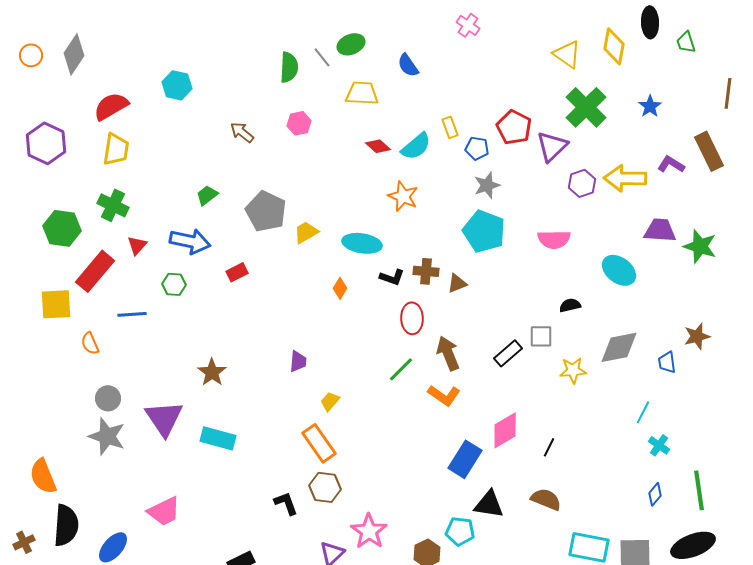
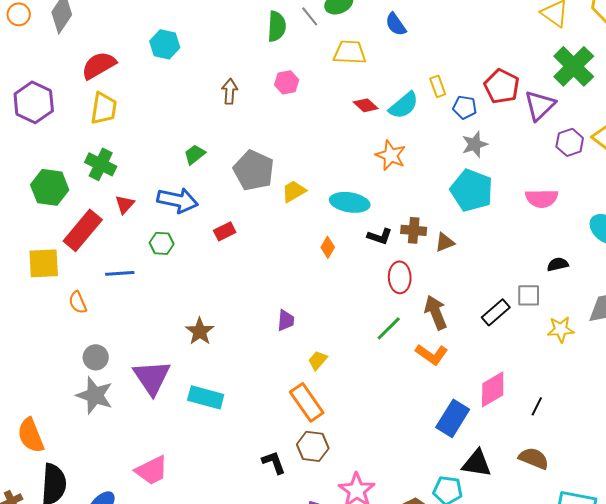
brown arrow: (242, 132) -> (230, 91), turned 55

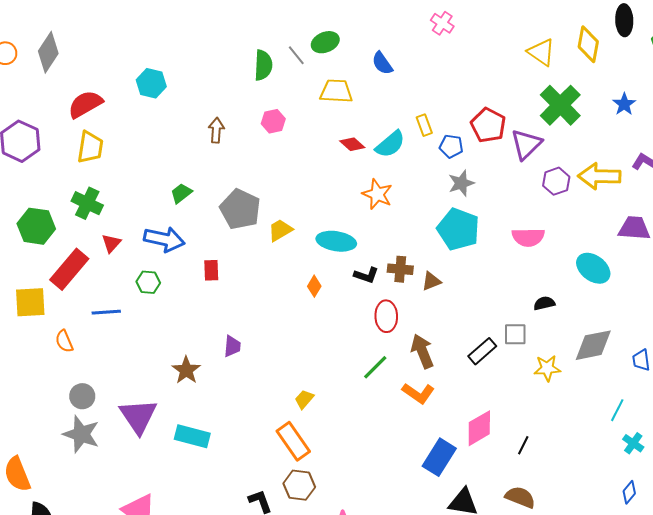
red rectangle: (225, 231) -> (211, 270), turned -65
purple trapezoid: (286, 320) -> (232, 346), moved

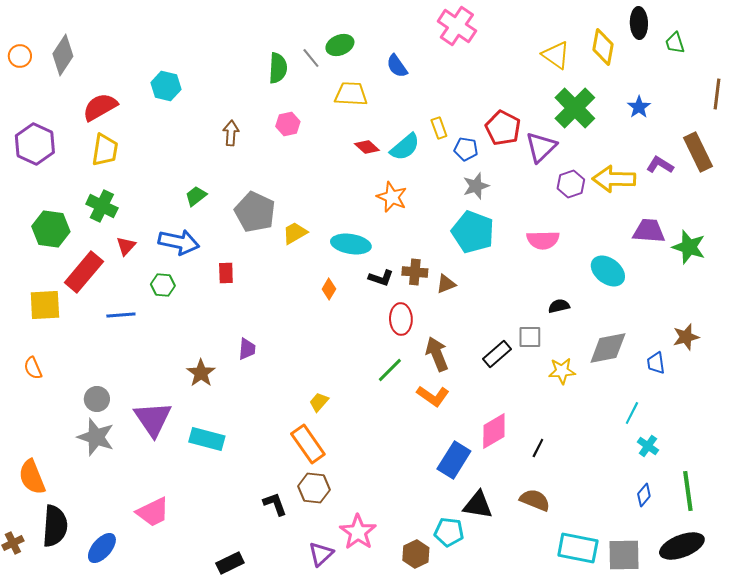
pink cross: (442, 23) -> (457, 26), size x1.6
orange semicircle: (64, 341) -> (33, 368), moved

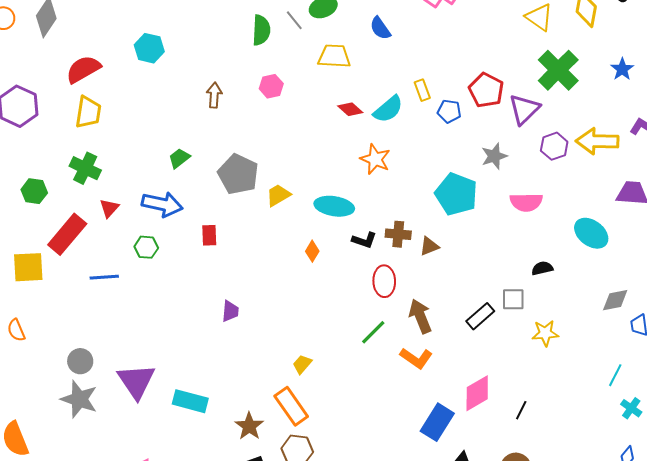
gray star: (476, 186) -> (494, 156), moved
green hexagon: (51, 229) -> (34, 191), size x0.7
gray diamond: (608, 348) -> (615, 300), moved, size x0.7
brown star: (201, 373) -> (249, 426), moved

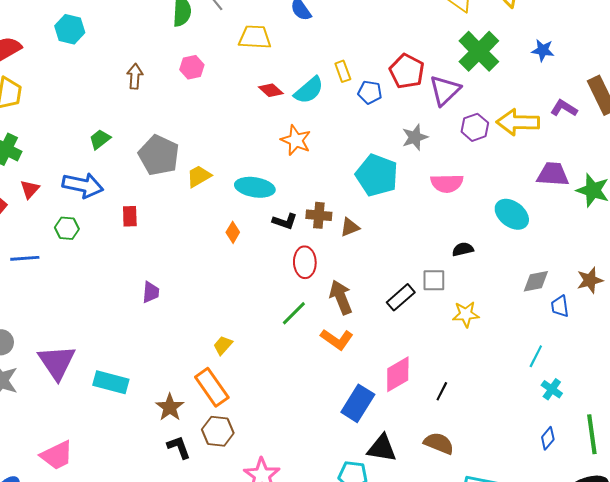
blue star: (622, 69) -> (543, 50), turned -30

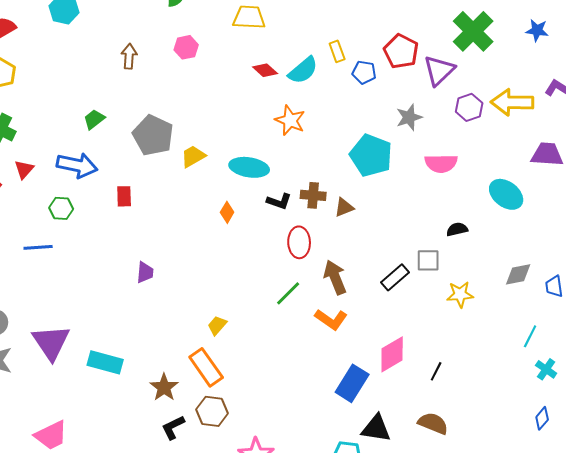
blue line: (25, 258) -> (38, 247), moved
gray diamond: (536, 281) -> (518, 274), moved
black L-shape: (179, 447) -> (173, 427), turned -96

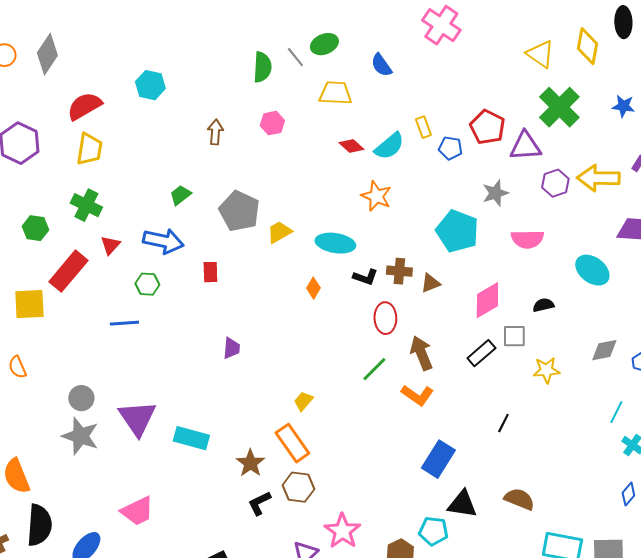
purple triangle: (439, 70) -> (525, 146), turned 40
pink diamond: (392, 354) -> (487, 300), moved
black line: (436, 371) -> (503, 423), moved

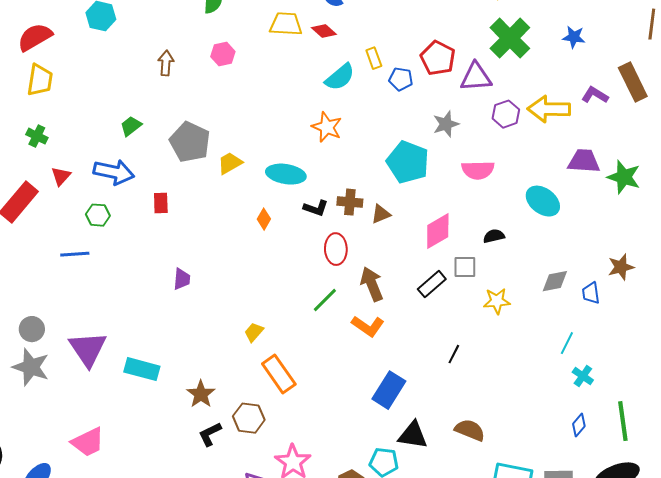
red diamond: (351, 146) -> (324, 31), moved
green cross: (86, 205) -> (37, 136), size x0.7
orange rectangle: (292, 443) -> (279, 374), moved

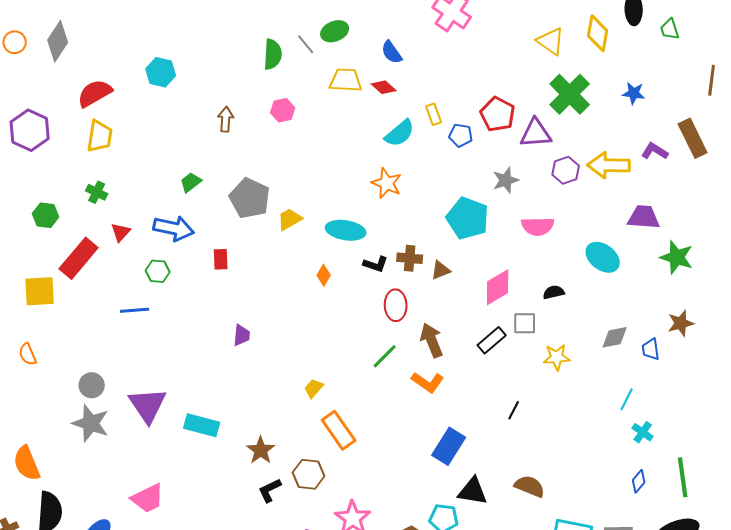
green star: (624, 177) -> (677, 257), moved

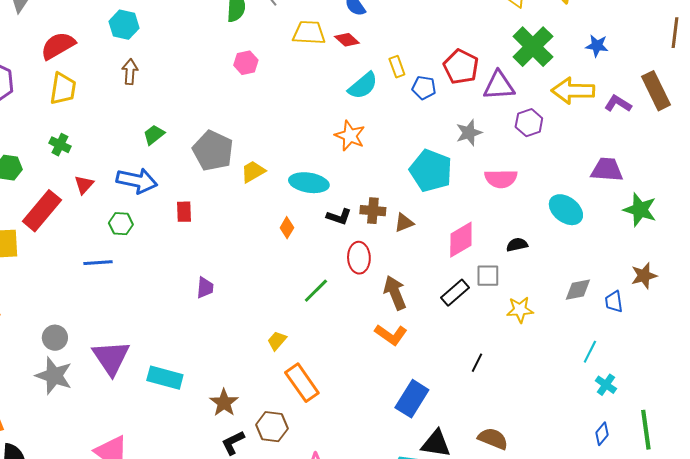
brown arrow: (226, 119) -> (130, 72), moved
yellow arrow: (609, 165) -> (573, 91), moved
green line: (385, 356) -> (316, 291), moved

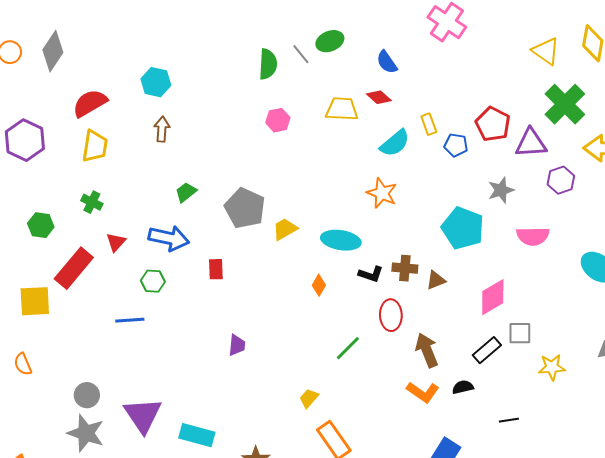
yellow trapezoid: (309, 33) -> (342, 109), moved
black semicircle: (517, 245) -> (463, 387), moved
black line: (477, 363) -> (509, 420), turned 54

